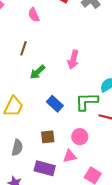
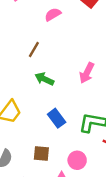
pink semicircle: (34, 15) -> (53, 14), turned 72
green arrow: (38, 72) -> (44, 79), turned 56

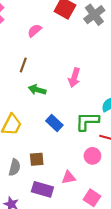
brown square: (41, 153) -> (37, 159), moved
pink circle: (77, 160) -> (92, 156), moved

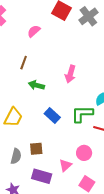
pink circle: (92, 156) -> (84, 153), moved
pink triangle: (69, 177) -> (65, 165), turned -32

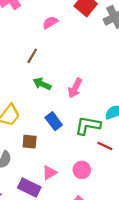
pink arrow: (70, 74) -> (75, 88), moved
brown square: (36, 149) -> (30, 142), moved
pink triangle: (65, 165) -> (50, 173), moved

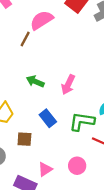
pink semicircle: (50, 22) -> (42, 20), size x1.5
brown line: (32, 56) -> (25, 39), moved

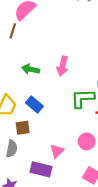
blue rectangle: (48, 118) -> (34, 104), moved
brown square: (24, 139) -> (23, 128), moved

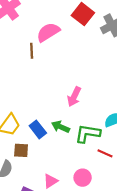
brown line: (13, 31) -> (32, 51), turned -32
green arrow: (31, 69) -> (61, 127), moved

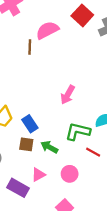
green arrow: (61, 127) -> (49, 147), moved
brown square: (21, 150) -> (26, 144), moved

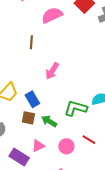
brown line: (30, 47) -> (31, 42), moved
pink arrow: (68, 95) -> (52, 71), moved
red line: (93, 152) -> (89, 140), moved

